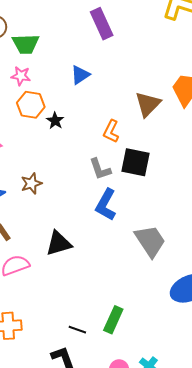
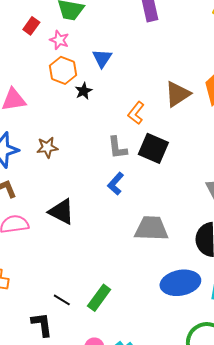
blue triangle: (80, 75) -> (102, 58), moved, turned -35
blue L-shape: (106, 205) -> (116, 184), size x0.7
gray trapezoid: (150, 241) -> (151, 228), turned -66
black triangle: (59, 243) -> (61, 212), turned 32

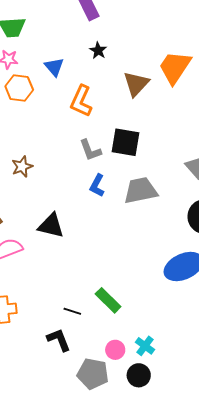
black star: (84, 91) -> (98, 51), moved
orange L-shape: (136, 113) -> (81, 101), moved, size x1.4
gray trapezoid: (151, 228) -> (141, 191), moved
green rectangle: (99, 298) -> (108, 300), turned -68

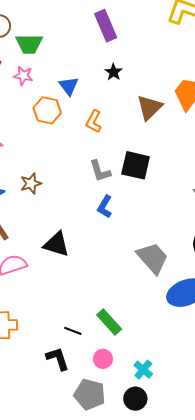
orange hexagon: (19, 88) -> (47, 110), moved
orange L-shape: (81, 101) -> (94, 121), size x0.7
gray trapezoid: (141, 191) -> (152, 258), moved, turned 57
pink circle: (115, 350) -> (103, 359), moved

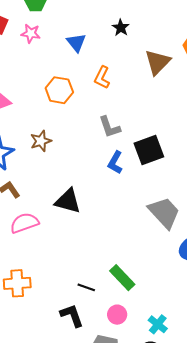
orange hexagon: (47, 110) -> (59, 90), moved
black square: (136, 165) -> (149, 150), moved, turned -32

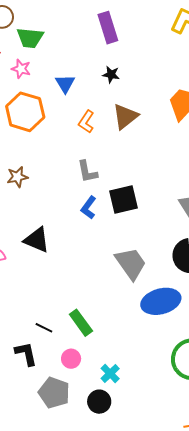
black star: (121, 28) -> (111, 75), turned -30
brown triangle: (158, 62) -> (125, 116), moved
orange hexagon: (59, 90) -> (25, 112), moved, size x1.4

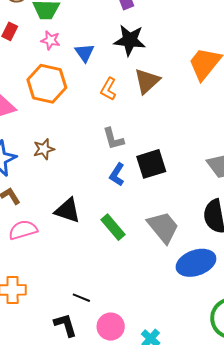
pink star: (21, 69) -> (50, 40), moved
black star: (111, 75) -> (130, 40), size x1.8
green rectangle: (81, 323) -> (113, 227), moved
pink circle: (71, 359) -> (111, 327), size x1.4

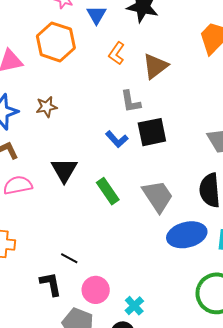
brown triangle: (147, 81) -> (155, 66), moved
gray L-shape: (113, 139) -> (131, 102), moved
blue L-shape: (117, 175) -> (117, 139), turned -80
black triangle: (68, 210) -> (64, 170), turned 36

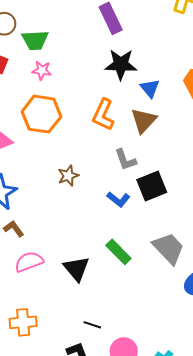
blue triangle: (96, 15) -> (150, 88), moved
orange L-shape: (117, 53) -> (103, 115), size x1.4
brown star: (46, 107) -> (68, 176), moved
black triangle: (64, 170) -> (77, 269), moved

